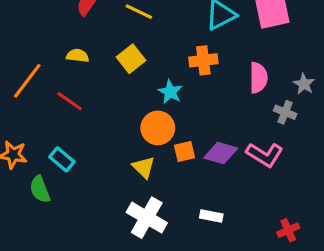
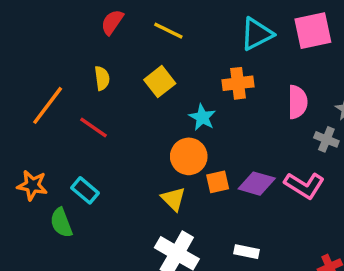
yellow semicircle: (78, 56) -> (102, 78), turned 75

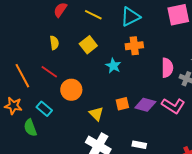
cyan triangle: (257, 34) -> (130, 17), moved
pink semicircle: (298, 102) -> (167, 68), moved
orange line: (48, 105) -> (22, 76), moved, turned -65
orange circle: (189, 156) -> (71, 90), moved

